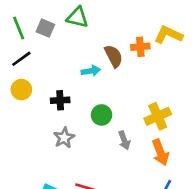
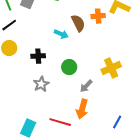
cyan arrow: (91, 71) -> (61, 34), turned 32
gray arrow: (124, 140) -> (86, 86), turned 64
orange arrow: (160, 152) -> (82, 109), moved, turned 36

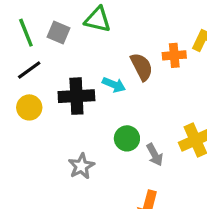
black cross: (38, 56) -> (76, 96), moved, size x1.5
gray arrow: (86, 86) -> (155, 155), moved, turned -72

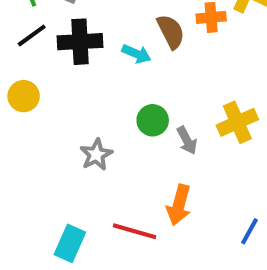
black cross: (76, 96) -> (80, 42), moved
yellow circle: (29, 107) -> (24, 96), moved

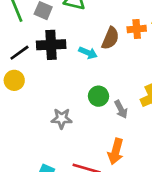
brown semicircle: (171, 32) -> (110, 38), turned 50
black line: (32, 36) -> (19, 53), moved
gray star: (96, 155) -> (62, 119), turned 30

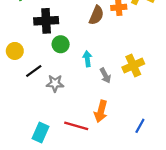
black line: (19, 53) -> (34, 71), moved
cyan arrow: (88, 53) -> (87, 59), moved, turned -120
green circle: (99, 96) -> (61, 44), moved

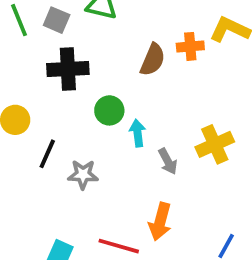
green circle: (61, 44) -> (109, 110), moved
black line: (34, 71) -> (47, 154), turned -30

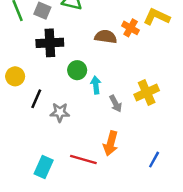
orange cross: (190, 46) -> (131, 28), turned 35
brown semicircle: (153, 60) -> (106, 37), turned -105

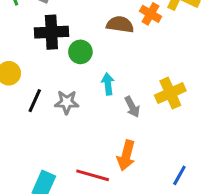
green circle: (77, 70) -> (80, 52), moved
gray star: (60, 112) -> (67, 102), moved

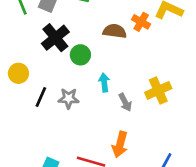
black cross: (51, 32) -> (55, 38), turned -36

